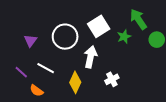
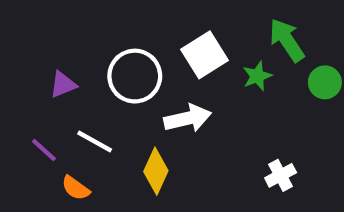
purple triangle: (30, 41) -> (63, 84), turned 32
white arrow: (91, 57) -> (188, 118), turned 65
white cross: (112, 79) -> (281, 175), moved

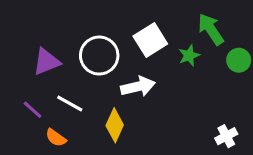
purple triangle: (63, 84) -> (46, 62), size x1.4
white cross: (281, 175) -> (226, 136), moved

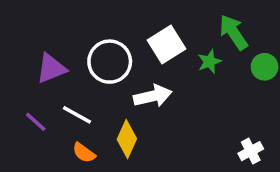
orange semicircle: (56, 138) -> (84, 153), moved

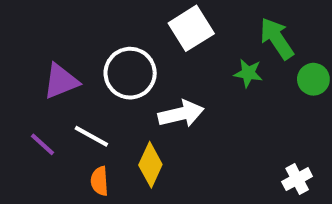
white square: (166, 44) -> (191, 28), moved
green star: (209, 62) -> (248, 73), turned 30
orange semicircle: (84, 153) -> (100, 181), turned 50

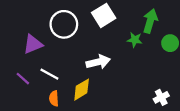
green arrow: (277, 38) -> (150, 21), turned 50
white circle: (130, 73) -> (64, 24), moved
yellow diamond: (150, 165) -> (82, 90), turned 35

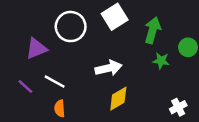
green arrow: (150, 21) -> (153, 30), moved
green star: (135, 40) -> (161, 61), moved
yellow diamond: (82, 90) -> (118, 99), moved

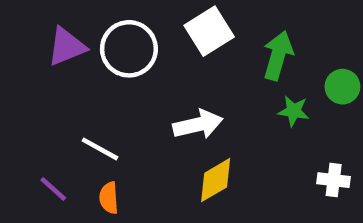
purple triangle: (36, 49) -> (67, 47), moved
purple line: (25, 86) -> (53, 189), moved
white cross: (178, 107) -> (334, 180), moved, turned 35

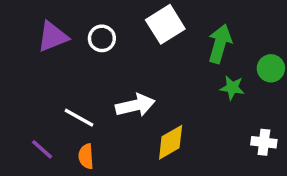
white circle: (129, 49) -> (102, 38), size x0.6
white arrow: (198, 124) -> (135, 105), moved

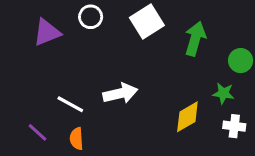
white circle: (102, 38) -> (91, 17), moved
green star: (232, 88) -> (223, 93), moved
yellow diamond: (171, 142) -> (187, 117), moved

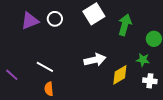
white circle: (91, 17) -> (55, 19), moved
white arrow: (120, 93) -> (95, 60), moved
purple line: (37, 132) -> (12, 75), moved

